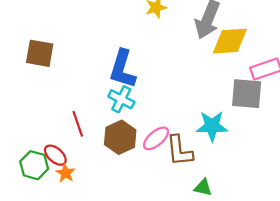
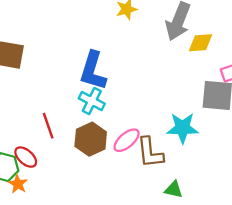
yellow diamond: (230, 41) -> (200, 43), size x0.7
orange star: (65, 173) -> (18, 184), moved

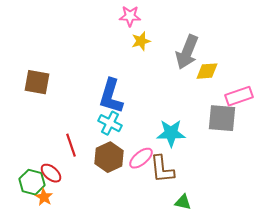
cyan star: (183, 128) -> (171, 133), moved

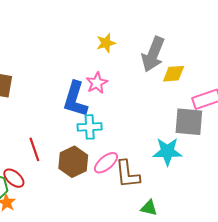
pink star: (130, 16) -> (97, 83), moved, turned -30
cyan cross: (110, 123) -> (90, 127), moved, turned -30
cyan star: (171, 133) -> (167, 151), moved

